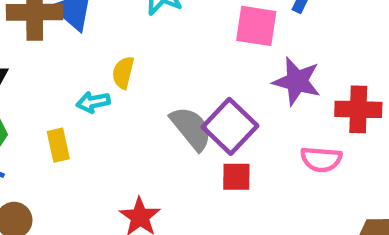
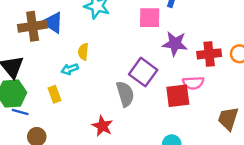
gray semicircle: (191, 128) -> (125, 94), moved, turned 30
red square: (236, 177) -> (178, 96), moved, size x1.5

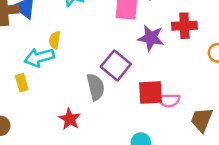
red cross: (209, 54) -> (184, 26), moved
cyan arrow: (70, 69) -> (39, 57), size x1.6
pink semicircle: (193, 83) -> (169, 100), moved

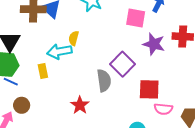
pink semicircle: (169, 100) -> (163, 109), moved

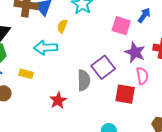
yellow semicircle: (74, 38) -> (62, 26), moved
yellow rectangle: (43, 71) -> (26, 74), moved, turned -72
pink semicircle: (163, 109) -> (142, 76), moved, turned -114

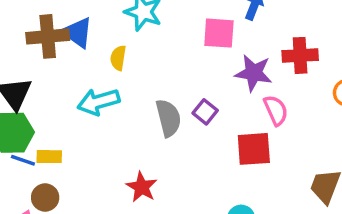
purple square: (103, 67) -> (205, 112), size x0.6
yellow rectangle: (26, 74) -> (49, 157), moved
gray semicircle: (84, 80) -> (168, 118), moved

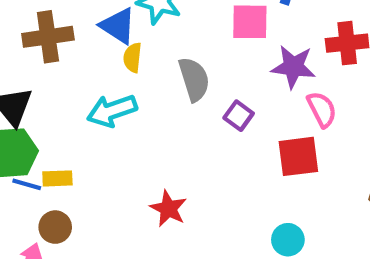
blue triangle: (77, 33) -> (118, 26), moved
gray semicircle: (168, 118) -> (194, 79), moved

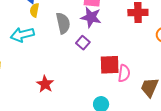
purple star: (293, 67) -> (91, 17), moved
pink semicircle: (322, 109) -> (124, 73), moved, turned 30

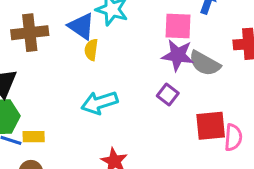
gray semicircle: (63, 23) -> (205, 63), moved, turned 135
cyan arrow: (22, 35) -> (99, 103), moved

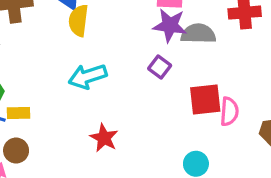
yellow semicircle: (91, 50) -> (78, 21), size x1.4
gray semicircle: (205, 63) -> (198, 34), turned 152

